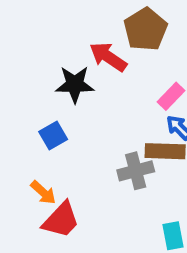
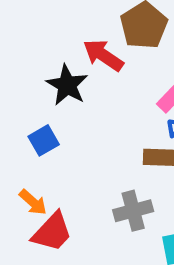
black star: (75, 84) -> (67, 85), turned 30
gray cross: (136, 171) -> (133, 211), moved

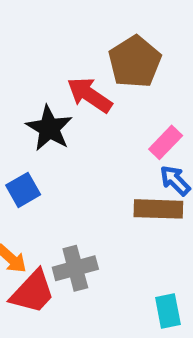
gray cross: (133, 211) -> (75, 268), moved

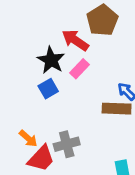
pink rectangle: (166, 142) -> (80, 69), moved
blue square: (23, 190) -> (48, 89), moved

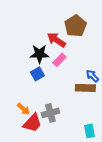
black star: (51, 60) -> (39, 54), turned -30

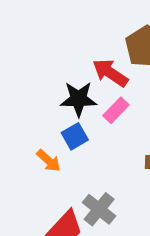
orange arrow: (23, 109) -> (49, 161), moved
gray cross: (50, 113) -> (99, 209), turned -36

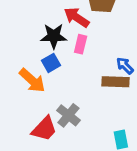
pink rectangle: (116, 110) -> (81, 44), turned -30
orange arrow: (49, 161) -> (32, 80), size x1.5

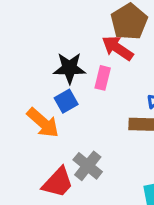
red arrow: (77, 17) -> (118, 48), moved

